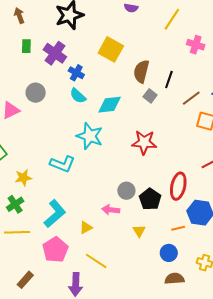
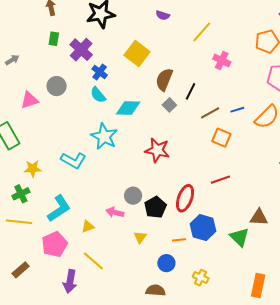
brown semicircle: (175, 279) -> (156, 290), moved

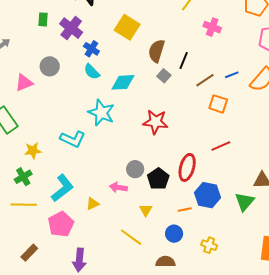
green triangle: (239, 237) -> (245, 202), turned 30
yellow line: (93, 261) -> (131, 237), moved

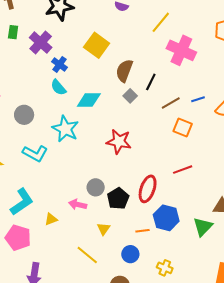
pink cross: (212, 27) -> (181, 50), size x1.6
gray circle: (50, 66) -> (24, 115), moved
pink pentagon: (61, 224) -> (18, 238), turned -30

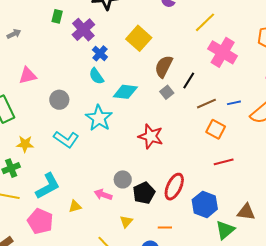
red line: (183, 170) -> (224, 162), moved
blue hexagon: (166, 218) -> (205, 204), moved

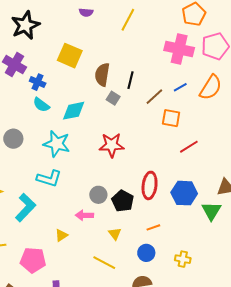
pink cross: (223, 52) -> (179, 49), moved
cyan L-shape: (66, 139) -> (49, 178), moved
cyan L-shape: (48, 186) -> (25, 208), moved

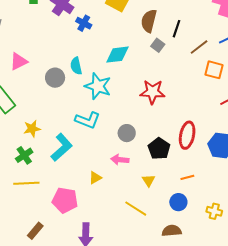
cyan semicircle: (41, 105) -> (76, 66), moved, turned 36
gray circle: (98, 195) -> (127, 133), moved

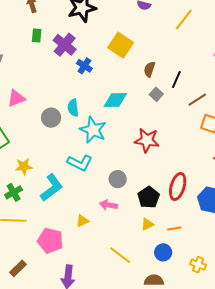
brown semicircle: (149, 21) -> (149, 69), size x0.7
yellow triangle: (149, 180) -> (147, 224), moved, turned 32

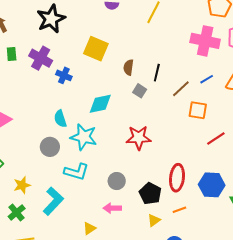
gray circle: (51, 118) -> (50, 147), moved
orange line: (174, 228) -> (179, 210), moved

